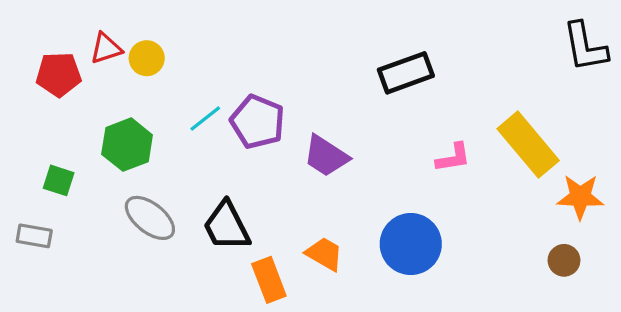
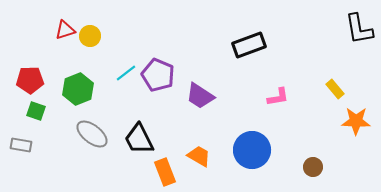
red pentagon: (59, 74) -> (30, 80), moved
yellow rectangle: (528, 145) -> (335, 89), moved, size x0.5
brown circle: (564, 260) -> (313, 167), moved

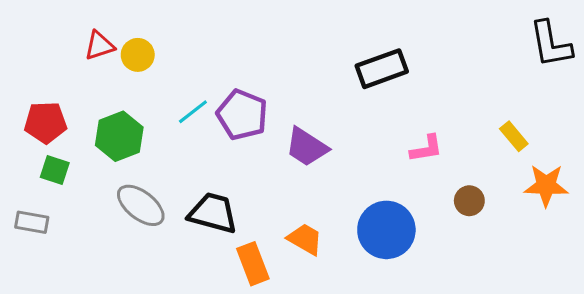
black trapezoid: (139, 139) -> (213, 213), turned 132
brown circle: (313, 167) -> (469, 201), moved

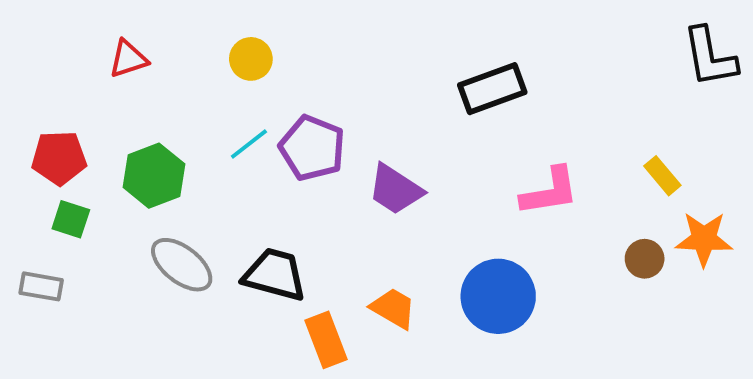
yellow circle: (138, 55) -> (251, 59), moved
pink L-shape: (426, 149) -> (550, 191), size x1.4
brown circle: (469, 201) -> (645, 259), moved

